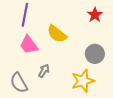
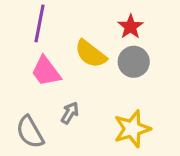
red star: (95, 15) -> (131, 27), moved
gray circle: (95, 54) -> (134, 62), moved

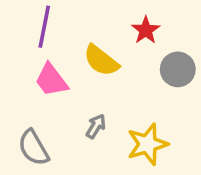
gray circle: (134, 62) -> (178, 69), moved
gray arrow: (70, 113) -> (96, 126), moved

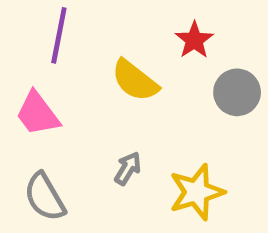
pink trapezoid: (51, 80) -> (38, 114), moved

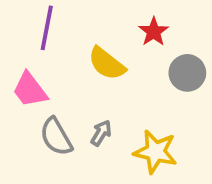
yellow star: (197, 192) -> (155, 152), turned 30
gray semicircle: (45, 197) -> (56, 137), moved

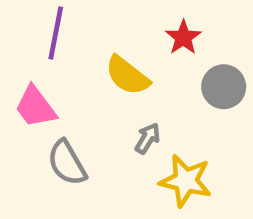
gray arrow: (101, 133) -> (148, 138), moved

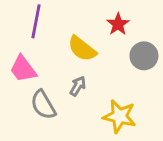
gray arrow: (148, 138) -> (78, 86), moved

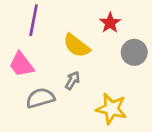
gray semicircle: (43, 105) -> (40, 98), turned 104

